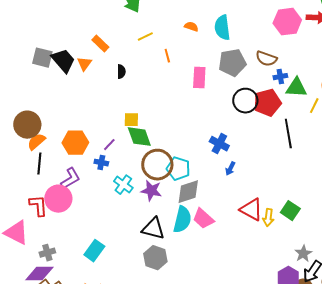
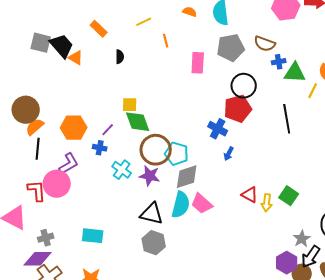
orange triangle: (84, 64) -> (76, 58), moved, turned -35
red pentagon: (267, 103) -> (238, 109), moved
red triangle: (251, 210) -> (250, 195), size x0.7
cyan rectangle: (94, 251) -> (93, 236), turned 60

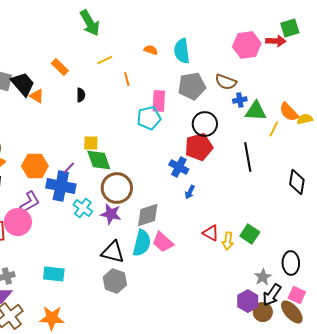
blue cross: (100, 148) -> (61, 186), size x2.0
cyan pentagon: (177, 154) -> (149, 118), moved, turned -30

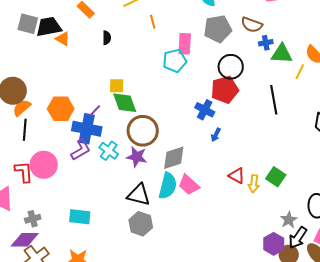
black trapezoid: (23, 84) -> (49, 27), turned -60
purple L-shape: (30, 202) -> (81, 150), moved

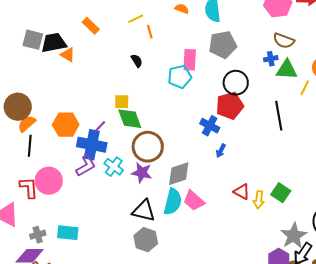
orange line: (153, 22) -> (150, 32), moved
brown semicircle: (252, 25) -> (284, 41), moved
black semicircle: (107, 38) -> (137, 61), moved, turned -32
cyan rectangle: (80, 217) -> (68, 233), moved
gray star: (289, 220) -> (294, 236), size x1.5

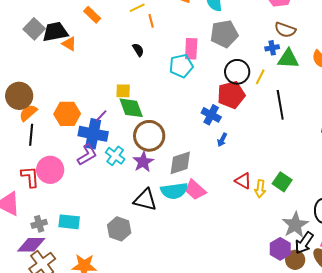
gray square: (33, 40) -> (34, 29), turned 30
yellow line: (305, 88) -> (260, 77), moved
purple star: (142, 173) -> (143, 162), turned 30
cyan semicircle: (173, 202) -> (174, 191), turned 68
gray hexagon: (146, 240) -> (119, 229), moved

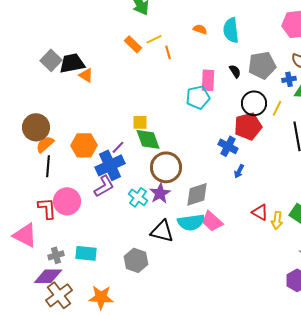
orange rectangle: (92, 15) -> (133, 44), moved
gray pentagon: (224, 34) -> (262, 65), moved
black semicircle: (138, 50) -> (235, 71), moved
blue cross: (93, 134) -> (110, 165), turned -36
cyan cross: (115, 156) -> (138, 197), moved

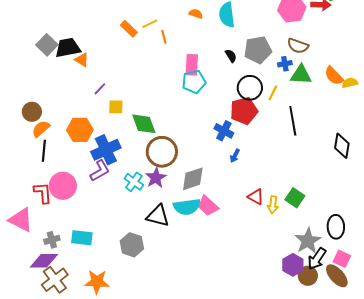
pink rectangle: (208, 80) -> (192, 65), moved
yellow square: (140, 122) -> (116, 107), moved
brown circle: (36, 127) -> (32, 112), size x0.7
purple line: (118, 147) -> (100, 89), moved

